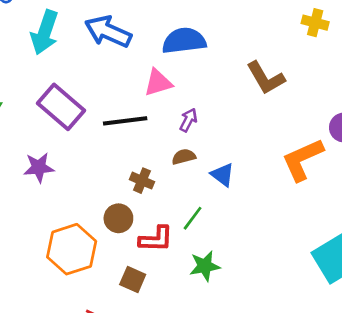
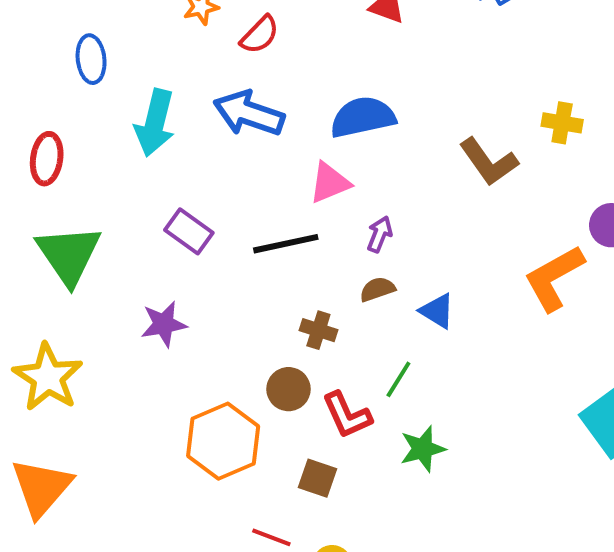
yellow cross: (315, 23) -> (562, 123), moved
purple rectangle: (61, 107) -> (189, 231), size x0.7
red L-shape: (156, 239) -> (347, 415), turned 69

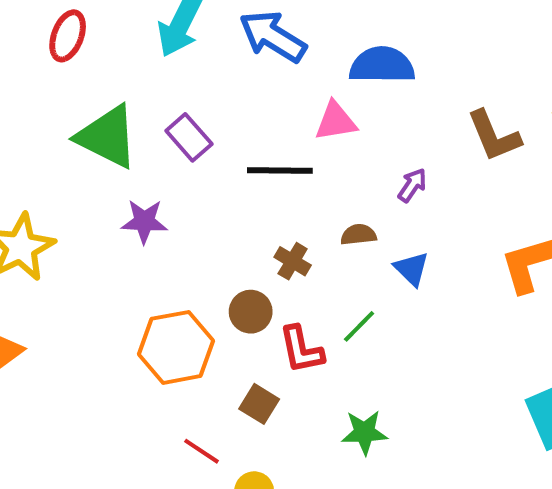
purple arrow: (380, 234) -> (412, 185), moved
green triangle: (69, 255) -> (107, 137), moved, turned -42
green star: (423, 449) -> (364, 432), moved

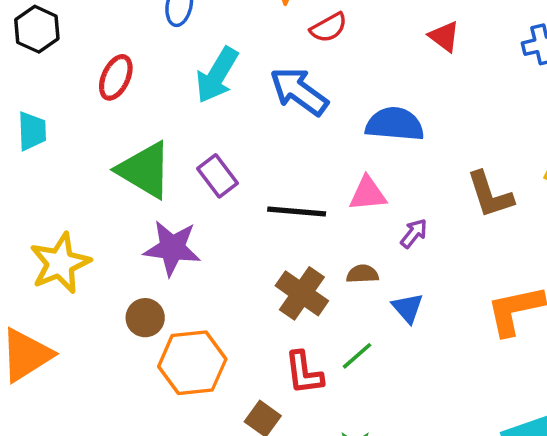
pink triangle: (336, 121) -> (368, 194), moved
purple star: (144, 221) -> (172, 248), size x1.4
brown cross: (293, 261) -> (302, 293), size x1.6
brown circle: (251, 312) -> (145, 318), moved

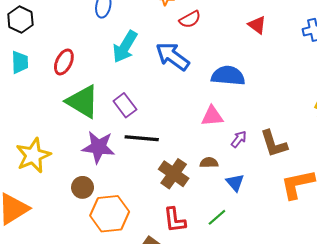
red ellipse: (116, 77) -> (64, 62), moved
cyan trapezoid: (32, 131) -> (20, 62), moved
brown L-shape: (490, 195) -> (274, 144), moved
black line: (297, 212) -> (142, 138), moved
green line: (357, 356) -> (217, 217), moved

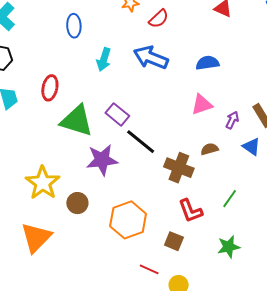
cyan arrow: (125, 47) -> (104, 59), size x0.7
blue semicircle: (228, 76) -> (207, 63), size x0.7
black line: (142, 138) -> (141, 142), turned 48
blue triangle: (235, 183) -> (251, 147), moved
brown circle: (83, 187) -> (77, 203), moved

